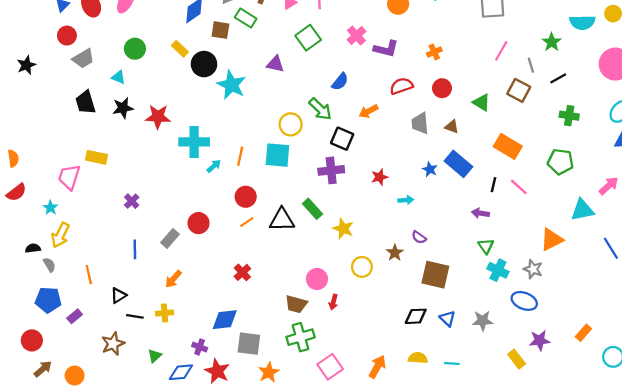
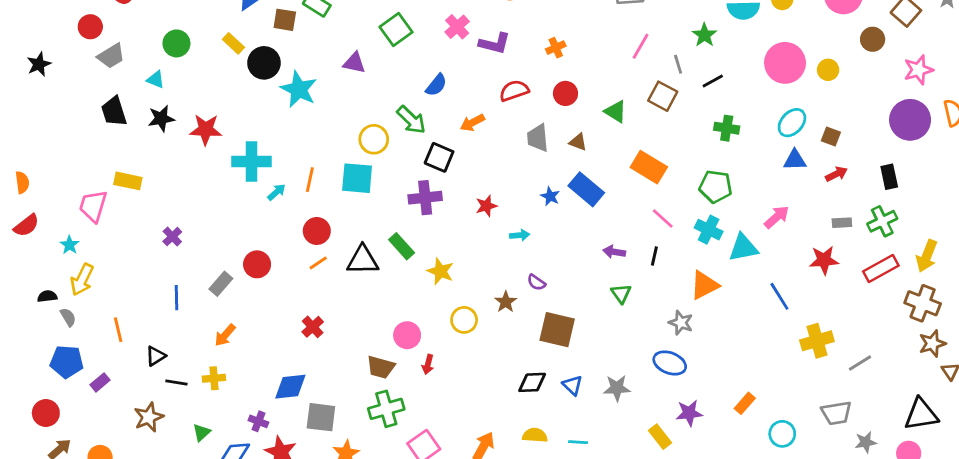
black line: (494, 185) -> (654, 256), moved
cyan cross: (498, 270) -> (709, 230), moved

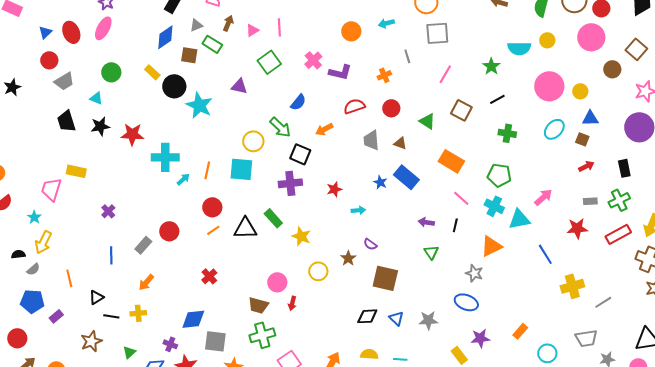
gray line: (678, 64) -> (407, 56), moved
blue triangle: (795, 160) -> (590, 118), moved
gray semicircle: (68, 317) -> (33, 269), turned 80

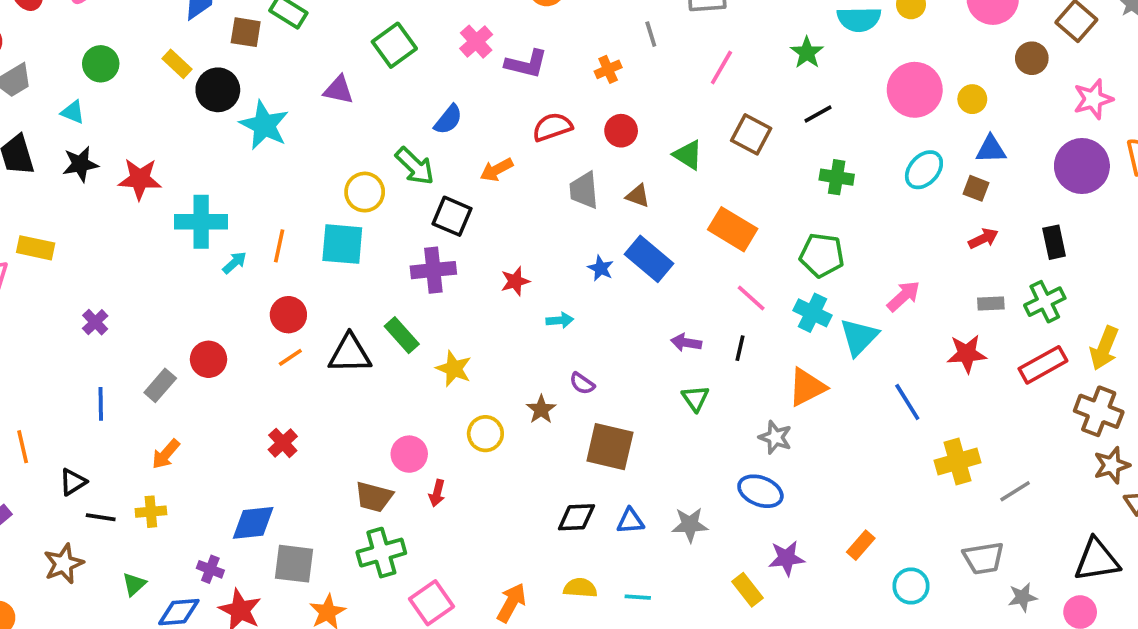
cyan triangle: (519, 219) -> (859, 337), turned -35
blue triangle: (396, 318) -> (630, 521), turned -49

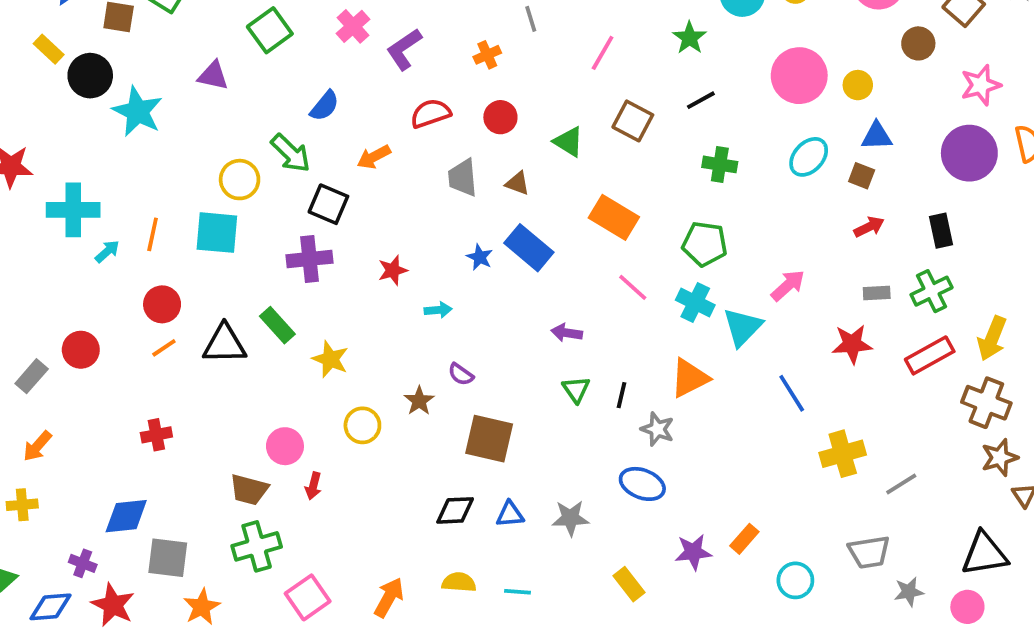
purple L-shape: (526, 64) -> (404, 49), turned 132
black line: (740, 348) -> (621, 395), moved
red cross: (283, 443) -> (156, 435), turned 32
purple star: (786, 558) -> (693, 552), moved

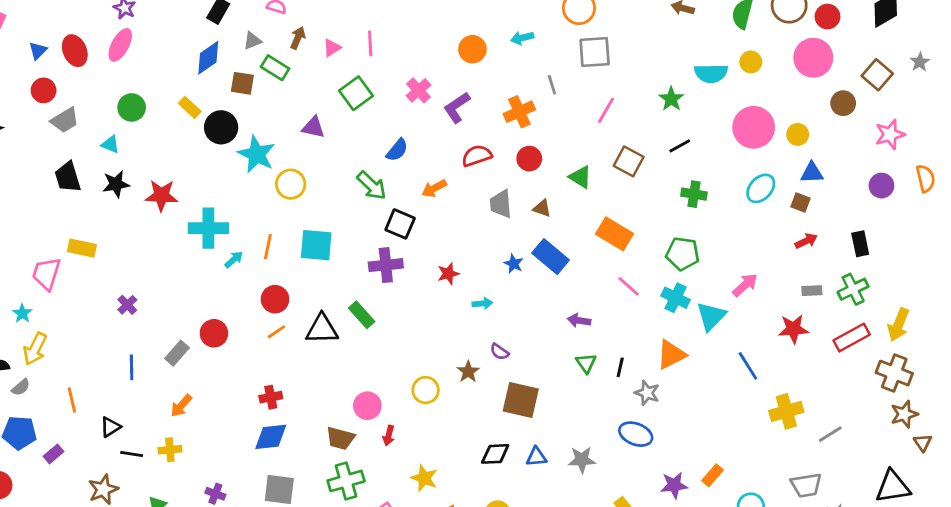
orange cross: (487, 55) -> (519, 112), size x1.5
purple circle: (969, 153) -> (881, 186), size x0.6
yellow circle: (240, 180) -> (291, 184), moved
yellow star: (330, 359) -> (424, 478), moved
blue diamond: (126, 516) -> (271, 437), moved

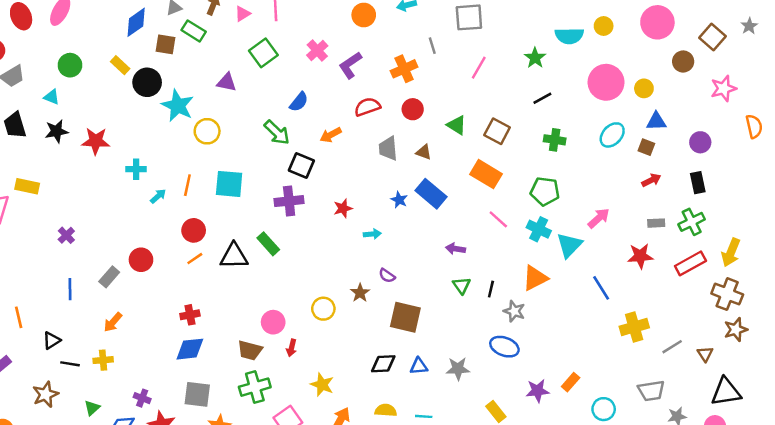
brown square: (629, 161) -> (497, 131), moved
purple circle: (881, 186) -> (700, 142), moved
cyan cross: (208, 228) -> (136, 169), size x0.6
brown triangle: (923, 443) -> (705, 354), moved

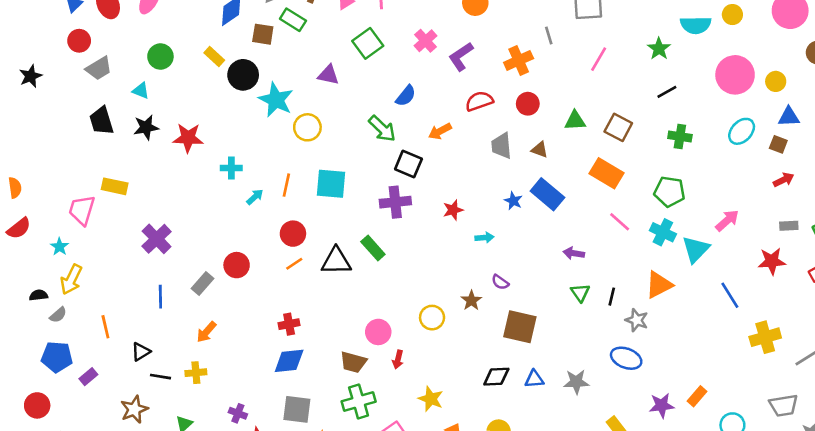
green triangle: (457, 125) -> (575, 121), turned -35
purple cross: (66, 235) -> (157, 239), size x1.6

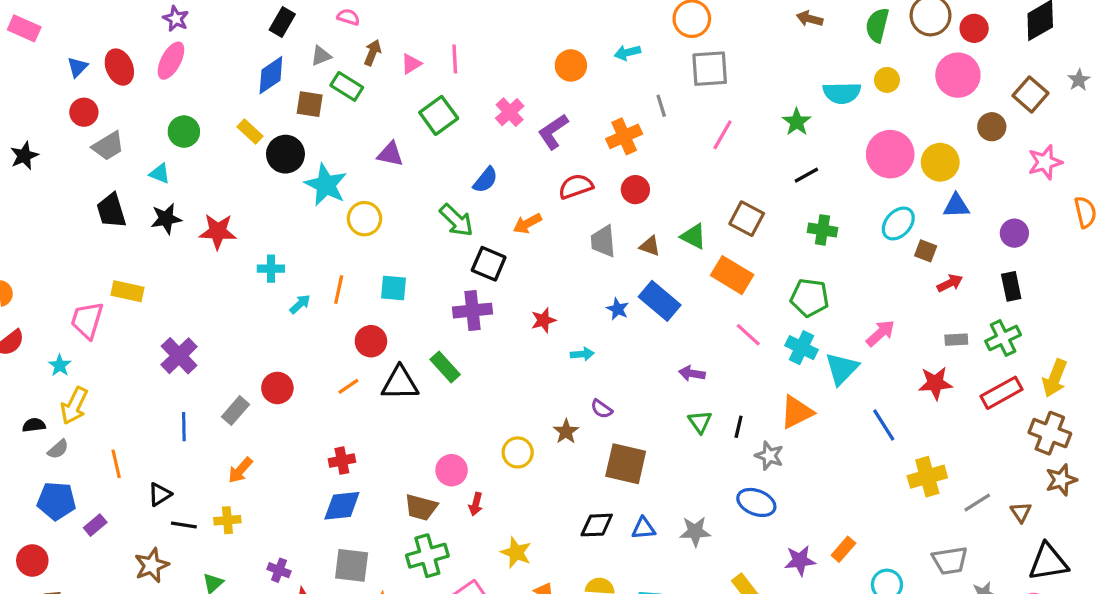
yellow circle: (776, 81) -> (940, 162), size x1.5
green triangle: (575, 121) -> (693, 236), moved, turned 30
brown square: (778, 144) -> (926, 251), moved
cyan square: (331, 184) -> (394, 288), size x0.7
red circle: (293, 234) -> (371, 341), moved

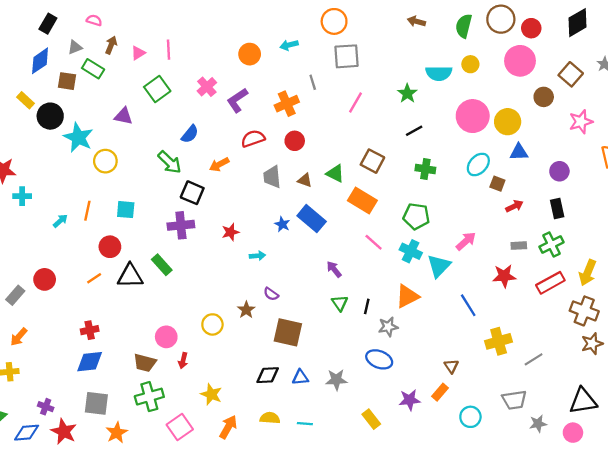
cyan cross: (271, 269) -> (22, 196), moved
purple arrow: (692, 373) -> (334, 269), turned 42
gray star: (769, 456) -> (388, 327), turned -30
brown triangle: (1021, 512) -> (451, 366), moved

